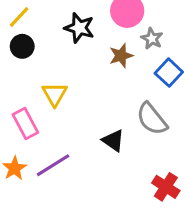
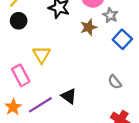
gray semicircle: (152, 119) -> (115, 82), moved, size x0.6
black triangle: (113, 140) -> (69, 96), moved

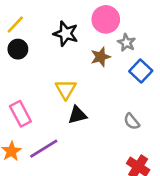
yellow triangle: (42, 55) -> (66, 89), moved
black triangle: (69, 96) -> (77, 115), moved, turned -49

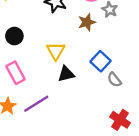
black circle: (18, 49) -> (14, 36), moved
blue square: (141, 71) -> (101, 61), moved

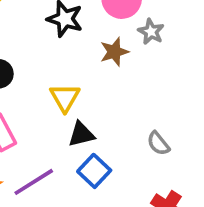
blue square: (101, 61) -> (94, 171), moved

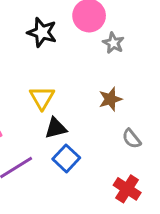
brown star: (114, 52) -> (110, 99), moved
gray semicircle: (158, 143) -> (132, 139), moved

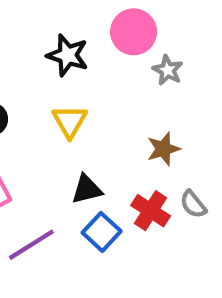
yellow triangle: (42, 98) -> (70, 121), moved
red cross: (127, 189) -> (151, 211), moved

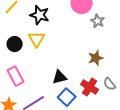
black star: (68, 55) -> (40, 15), moved
yellow triangle: (70, 121) -> (37, 39), moved

